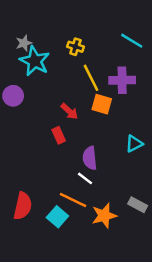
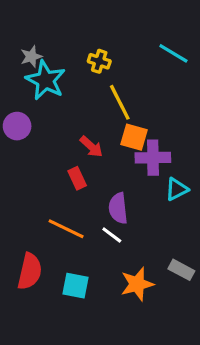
purple cross: (122, 80) -> (153, 158), moved
orange line: (73, 200) -> (66, 229), moved
cyan square: (57, 217) -> (76, 286), turned -30

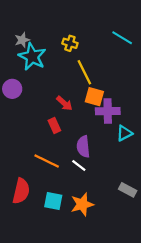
orange star: (137, 284) -> (82, 204), moved

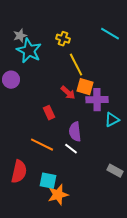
red arrow: (64, 103) -> (68, 93), moved
orange star: (82, 204) -> (58, 195), moved

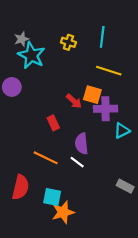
cyan line: (110, 34) -> (102, 37), moved, turned 66
yellow line: (76, 65) -> (109, 71), moved, turned -45

